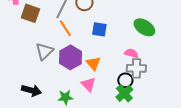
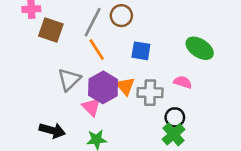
orange triangle: (93, 63) -> (125, 86), moved
gray cross: (136, 68) -> (150, 93), moved
pink triangle: (88, 84) -> (91, 107), moved

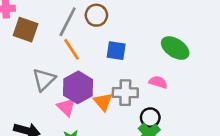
orange triangle: (125, 86) -> (103, 102), moved

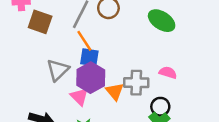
green ellipse: (175, 48) -> (162, 21), moved
blue square: (116, 51) -> (89, 57), moved

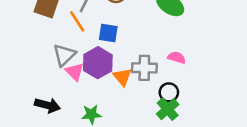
orange line: (84, 41) -> (77, 21), moved
blue square: (89, 57) -> (108, 33), moved
pink triangle: (79, 97) -> (75, 72), moved

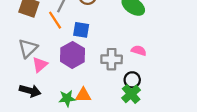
gray triangle: (64, 55) -> (28, 48), moved
pink triangle: (75, 72) -> (40, 65), moved, turned 35
orange triangle: (122, 77) -> (83, 95), moved, turned -49

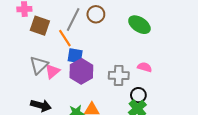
blue square: (81, 30) -> (75, 56), moved
pink triangle: (40, 65) -> (52, 71), moved

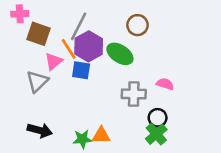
brown circle: (96, 14) -> (137, 25), moved
green ellipse: (139, 25) -> (120, 54), moved
pink triangle: (52, 71) -> (54, 61), moved
purple hexagon: (81, 71) -> (89, 46), moved

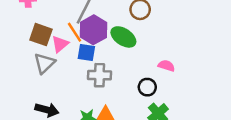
brown square: (39, 34) -> (41, 35), moved
gray cross: (134, 94) -> (99, 75), moved
black circle: (158, 118) -> (147, 87), moved

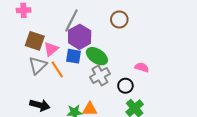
orange line: (74, 32) -> (57, 69), moved
green ellipse: (123, 37) -> (97, 56), moved
gray cross: (99, 75) -> (100, 76), moved, turned -30

